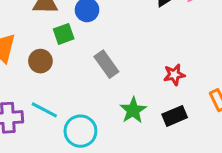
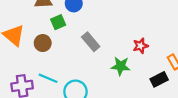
green star: (133, 110) -> (121, 66), moved, turned -30
black rectangle: (175, 116) -> (159, 79), moved

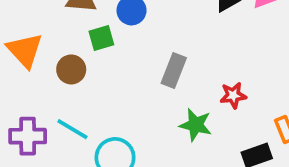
gray rectangle: (91, 42) -> (174, 71), moved, turned 54

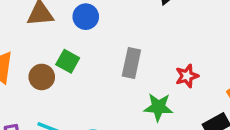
green square: (101, 38) -> (68, 61), moved, turned -35

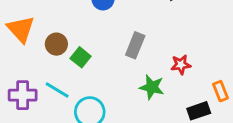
green square: (68, 61) -> (81, 57), moved

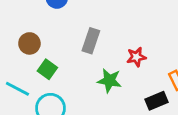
brown circle: (56, 44) -> (29, 43), moved
green square: (81, 57) -> (47, 69), moved

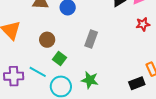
red star: (136, 57) -> (143, 24), moved
green star: (109, 81) -> (90, 80), moved

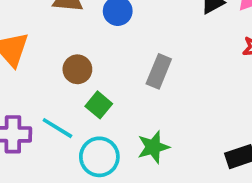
green star: (90, 80) -> (153, 147), turned -30

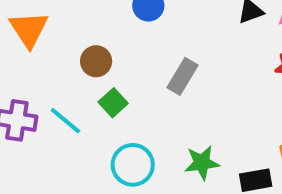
green star: (153, 147) -> (202, 163), moved
cyan circle: (99, 157) -> (133, 165), moved

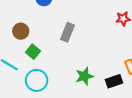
cyan circle: (133, 165) -> (37, 80), moved

